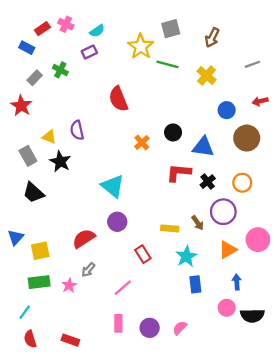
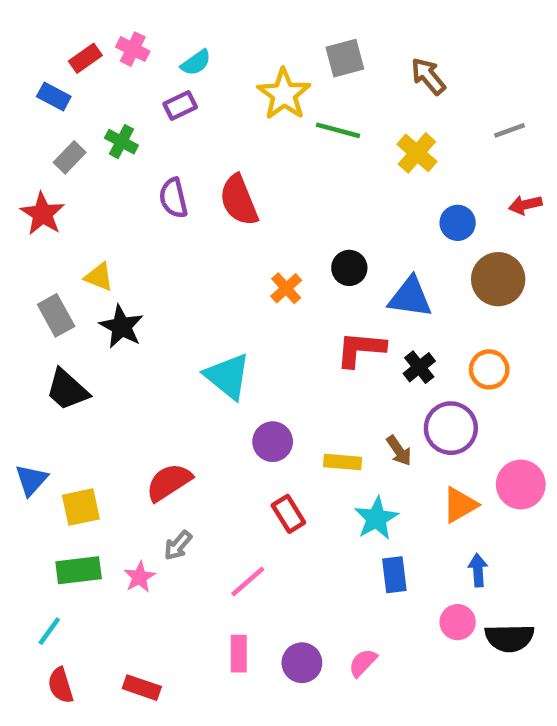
brown arrow: (212, 38) -> (428, 76), turned 114
purple semicircle: (77, 130) -> (173, 198), moved
purple circle: (117, 222) -> (273, 442), moved

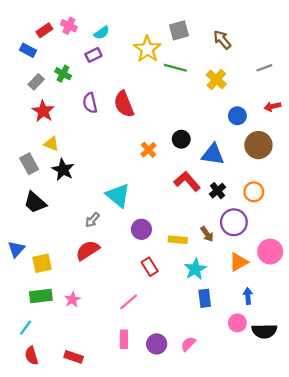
red star: (43, 214) -> (43, 111), moved
red L-shape: (361, 349) -> (187, 181), turned 44
gray arrow: (178, 545) -> (92, 220), moved

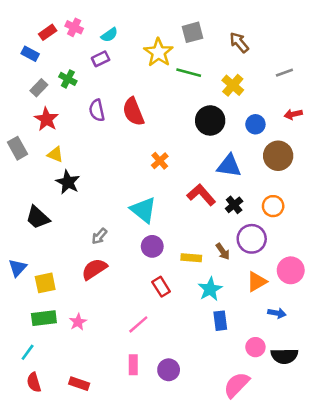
black circle: (181, 139) -> (210, 120), moved, size x1.5
gray rectangle: (29, 164) -> (17, 148), moved
cyan triangle: (118, 195) -> (143, 210), moved
blue arrow: (248, 296) -> (277, 313), moved, turned 105
pink semicircle: (188, 344) -> (237, 385), moved, size x1.6

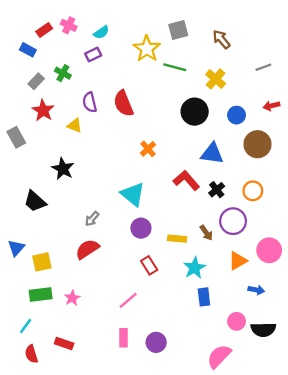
yellow triangle: (55, 154) -> (75, 126), moved
red rectangle: (79, 384) -> (64, 344), moved

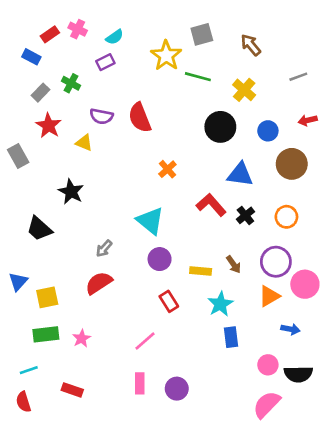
purple semicircle: (90, 102) -> (101, 116), turned -66
purple circle: (233, 221) -> (276, 262), moved
cyan line: (26, 326) -> (29, 370), turned 35
red semicircle: (31, 354) -> (23, 402), moved
pink semicircle: (219, 356) -> (267, 404), moved

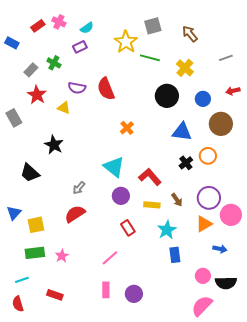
blue rectangle: (31, 57) -> (12, 43), moved
red L-shape: (211, 205) -> (150, 177), moved
orange circle: (286, 217) -> (208, 156), moved

